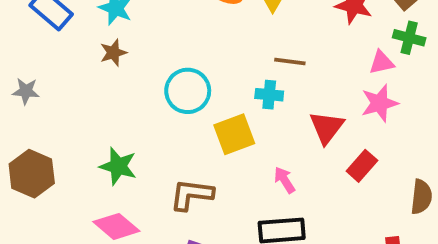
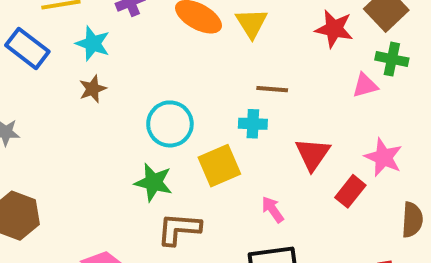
pink star: (380, 103) -> (383, 157), moved, turned -30
green star: (118, 166) -> (153, 182), moved

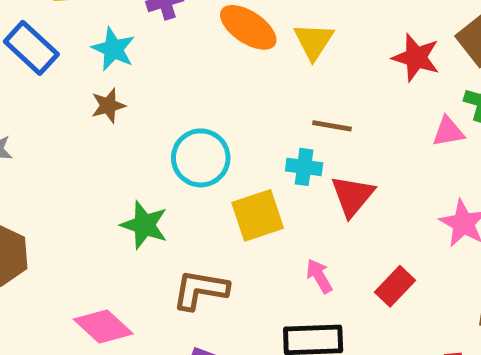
red triangle: (313, 154) -> (352, 196), moved
green star: (153, 182) -> (144, 225), moved
red rectangle: (350, 191) -> (395, 286), moved

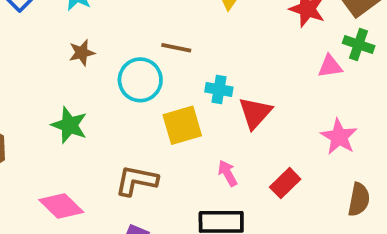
brown star: (108, 106) -> (82, 53), moved
brown line: (332, 126) -> (176, 48), moved
green star: (144, 225) -> (69, 125), moved

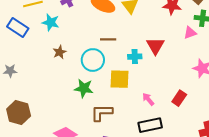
red triangle: (255, 113) -> (155, 46), moved
green star: (69, 125) -> (84, 88), moved
yellow square: (182, 125) -> (120, 79), turned 30

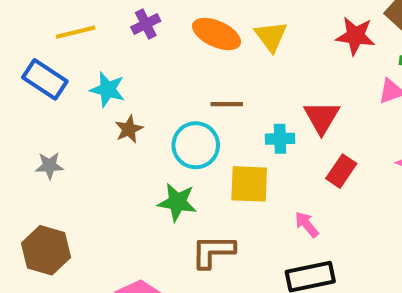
cyan star: (51, 22) -> (108, 90), moved
gray star: (10, 71) -> (49, 166), moved
red rectangle: (179, 98) -> (341, 171), moved

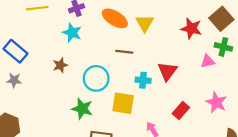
blue rectangle: (45, 79) -> (15, 51), moved
cyan star: (108, 90) -> (72, 33), moved
brown line: (227, 104) -> (124, 52), moved
red rectangle: (341, 171) -> (181, 111), moved

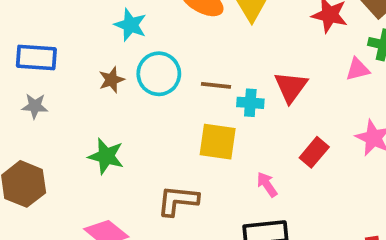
blue rectangle: (15, 51) -> (36, 58), turned -35
brown line: (124, 52) -> (216, 85), moved
cyan circle: (96, 78) -> (159, 74), moved
green star: (82, 109) -> (106, 156), moved

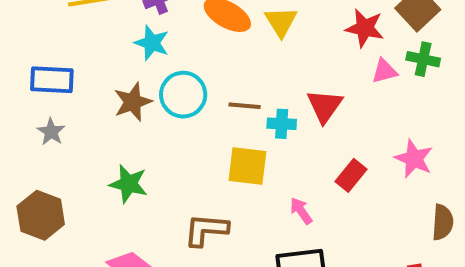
pink triangle: (358, 69) -> (384, 71), moved
brown star: (112, 80) -> (133, 102), size x1.4
gray star: (35, 106) -> (51, 132), turned 30

